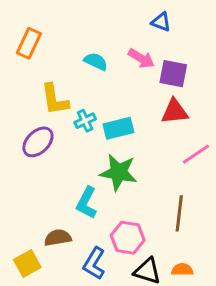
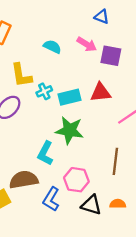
red triangle: (175, 112) -> (101, 92), moved
brown semicircle: (58, 238) -> (24, 180), size x1.4

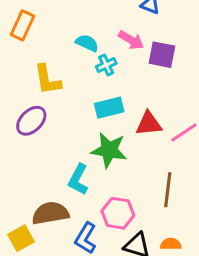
cyan cross: (44, 91) -> (106, 65), moved
red triangle: (101, 92) -> (149, 124), moved

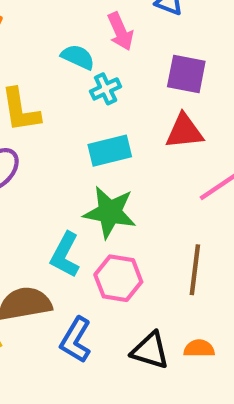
pink arrow: (131, 40) -> (120, 31), moved, turned 35
red triangle: (149, 124) -> (184, 131), moved
pink hexagon: (118, 213) -> (118, 278), moved

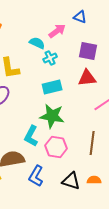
pink arrow: (120, 31) -> (57, 31), turned -102

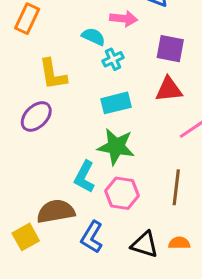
pink arrow: (57, 31) -> (124, 19), turned 42

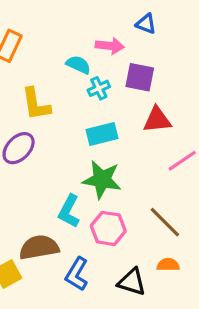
purple square: (170, 49) -> (140, 77), moved
brown line: (176, 187) -> (165, 222), turned -52
orange semicircle: (179, 243) -> (168, 265), moved

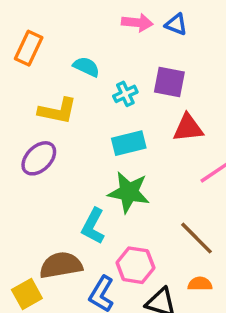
pink arrow: (110, 46) -> (137, 23), moved
cyan semicircle: (78, 65) -> (86, 67), moved
yellow L-shape: (36, 104) -> (57, 111), turned -69
pink hexagon: (108, 228) -> (135, 265), moved

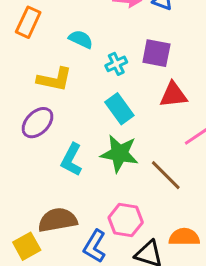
cyan rectangle: (129, 143) -> (119, 109), turned 68
cyan L-shape: (93, 226) -> (71, 160), moved
brown line: (197, 238) -> (166, 175), moved
orange semicircle: (200, 284) -> (184, 237), size x1.4

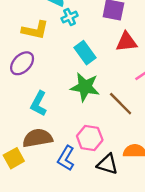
cyan cross: (116, 64) -> (70, 17), moved
cyan L-shape: (71, 160) -> (39, 104), moved

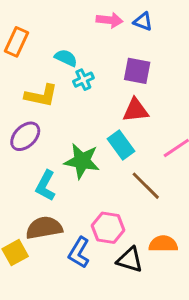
red triangle: (126, 42) -> (136, 110), moved
cyan rectangle: (85, 53) -> (121, 145), moved
green star: (85, 87) -> (82, 161), moved

